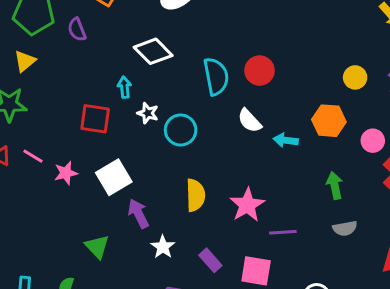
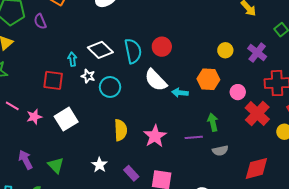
white diamond: (153, 51) -> (100, 50), moved
white semicircle: (250, 121) -> (156, 80), size x1.4
purple arrow: (138, 214) -> (26, 160), moved
purple line: (283, 232) -> (194, 137), moved

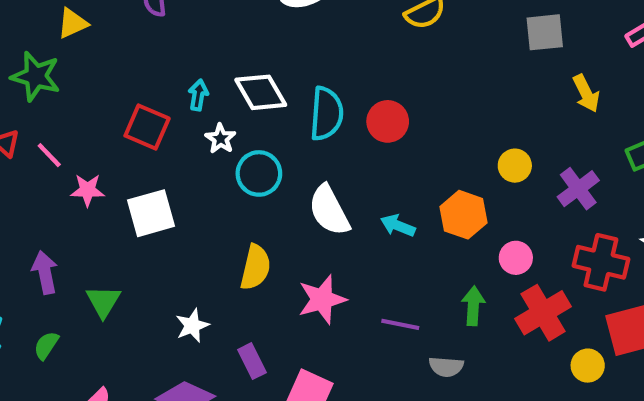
white semicircle: (156, 80) -> (329, 210), moved
green arrow: (213, 122) -> (473, 306), moved

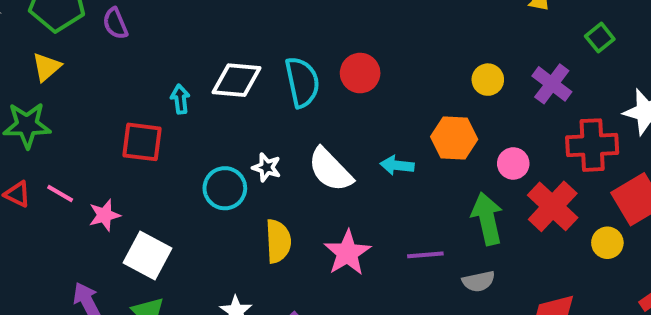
white diamond: (261, 92) -> (237, 80), turned -39
white star: (221, 139) -> (267, 167), moved
cyan circle: (259, 173) -> (225, 188), moved
white square: (151, 213) -> (148, 256), moved, turned -30
green arrow: (473, 306) -> (487, 219), size x1.4

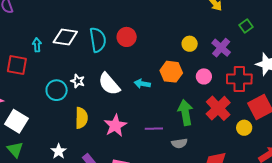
pink circle: (513, 163) -> (204, 76), moved

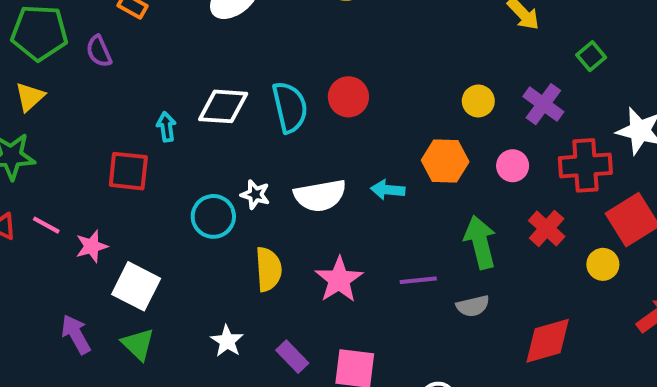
white semicircle: (109, 84) -> (320, 196), turned -55
red cross: (218, 108) -> (547, 228), size x0.7

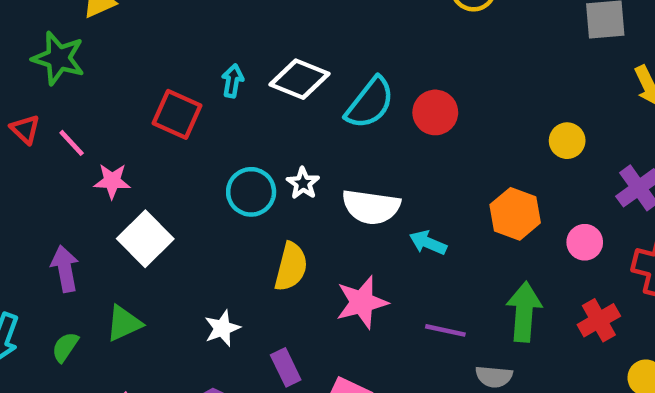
yellow circle: (478, 101) -> (567, 141), moved
cyan semicircle: (290, 107) -> (370, 103), turned 33
cyan arrow: (388, 190) -> (428, 243), moved
green triangle: (138, 344) -> (124, 323), moved, turned 33

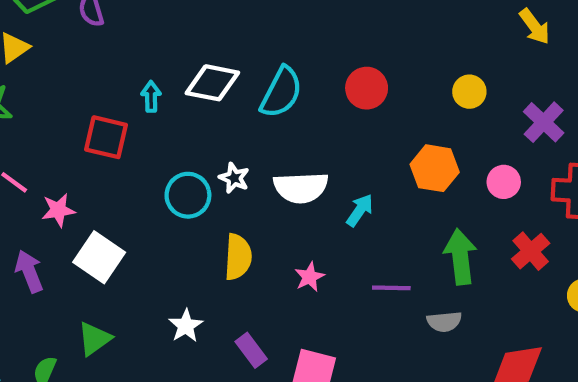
red circle: (435, 112) -> (367, 88), moved
cyan arrow: (428, 243) -> (360, 210), turned 112
purple arrow: (65, 269) -> (29, 271), moved
pink star: (362, 302) -> (310, 277), size x0.6

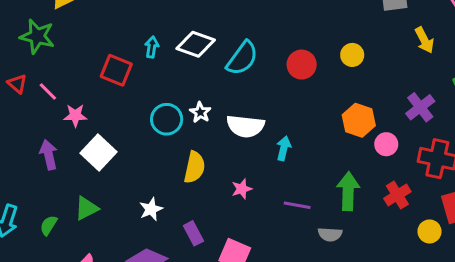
yellow circle: (469, 92) -> (352, 55), moved
orange hexagon: (435, 168) -> (359, 120), moved
cyan arrow: (360, 210) -> (284, 148), turned -30

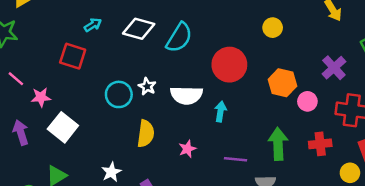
cyan arrow: (152, 47) -> (93, 25), moved, turned 54
red circle: (302, 65) -> (229, 65), moved, size x1.4
red cross: (397, 195) -> (320, 144), turned 30

